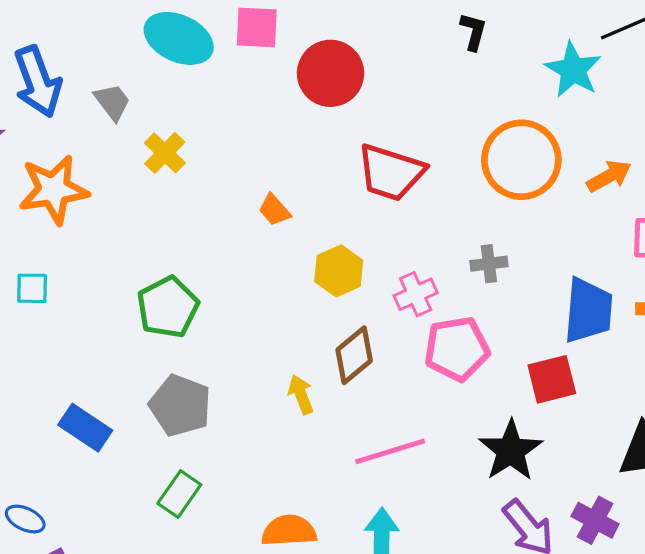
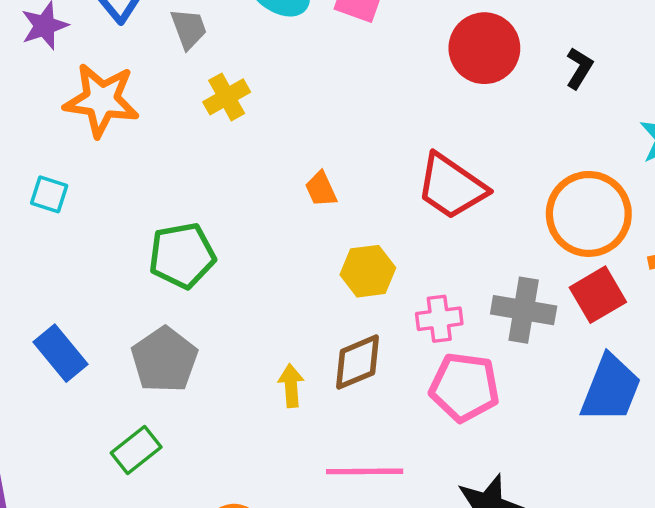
red circle: (331, 73) -> (484, 48), moved
gray cross: (489, 264) -> (524, 310), size x1.6
red square: (552, 379) -> (598, 295), moved, turned -33

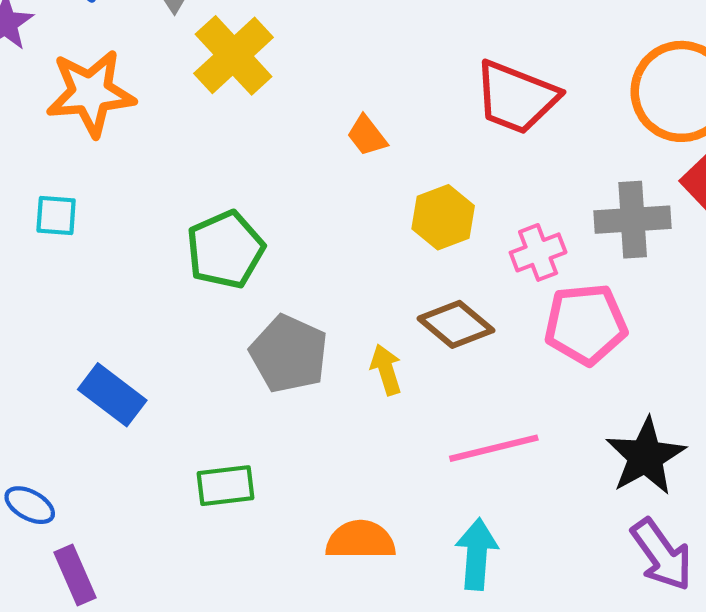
yellow cross: (227, 97) -> (234, 55), size x1.5
gray pentagon: (164, 360) -> (289, 354), moved
brown diamond: (358, 362) -> (456, 324), turned 76
green rectangle: (136, 450) -> (225, 486), turned 45

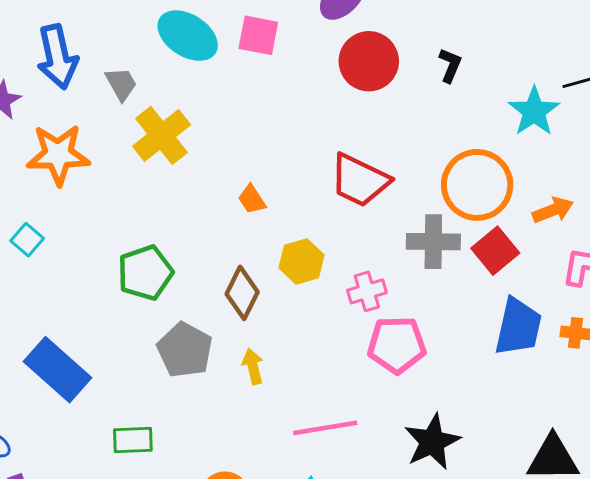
cyan square: (56, 216) -> (27, 240), turned 32
gray cross: (633, 220) -> (433, 242), moved
brown diamond: (456, 324) -> (242, 293), moved, turned 72
blue rectangle: (112, 395) -> (57, 370), size x1.4

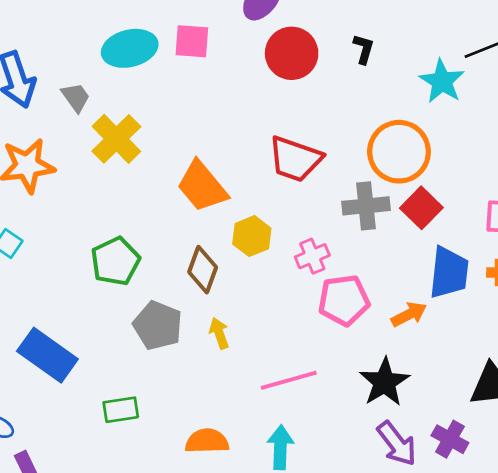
cyan ellipse: (188, 36) -> (130, 48), turned -40
orange trapezoid: (252, 199) -> (202, 186), size x2.0
orange arrow: (553, 210) -> (409, 314), moved

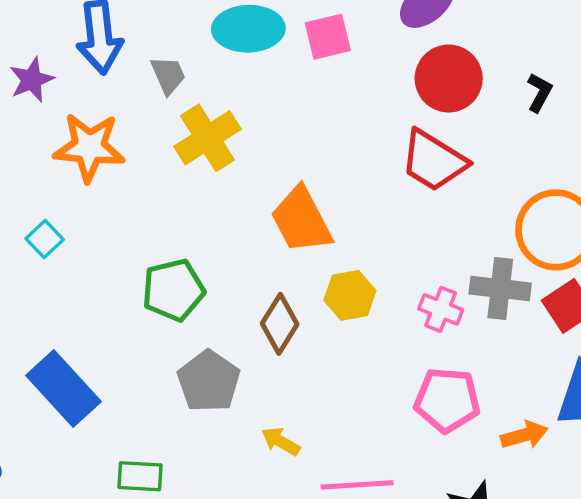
pink square: (192, 41) -> (328, 37), turned -30
red trapezoid: (295, 159) -> (434, 161), moved
pink cross: (312, 256) -> (441, 309), moved, turned 32
yellow arrow: (219, 333) -> (281, 441), moved, turned -52

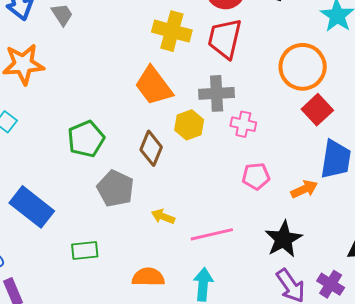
yellow cross: (207, 138) -> (172, 31), moved, turned -33
red trapezoid: (434, 161) -> (225, 38), turned 81
gray cross: (500, 288) -> (217, 93), moved
pink pentagon: (447, 400) -> (256, 176), size x0.7

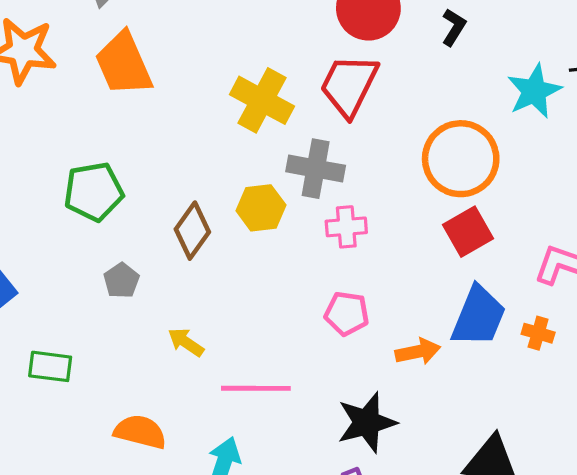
yellow cross: (172, 31) -> (262, 100), moved
orange trapezoid: (154, 86) -> (124, 64), moved
pink cross: (243, 124) -> (346, 227), turned -30
gray pentagon: (115, 189) -> (121, 281), size x0.6

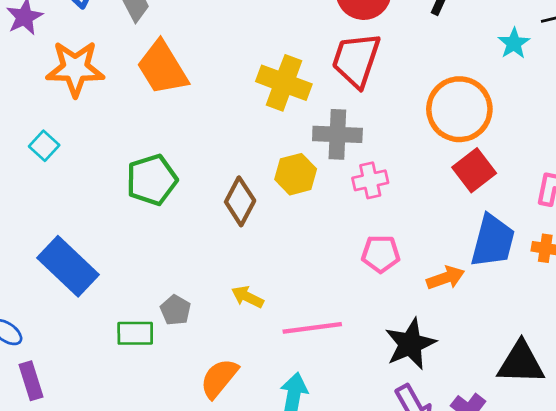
cyan star: (534, 91) -> (514, 43), size x0.7
gray pentagon: (121, 281) -> (175, 310), moved
orange semicircle: (140, 432) -> (219, 378), turned -57

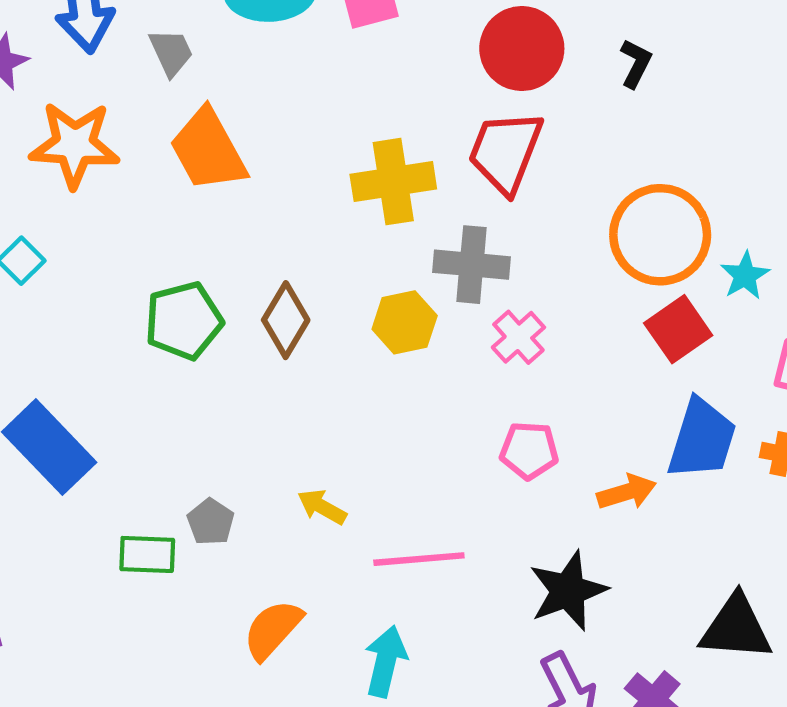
cyan star: (514, 43) -> (745, 276), moved
yellow cross: (284, 83) -> (393, 182), turned -32
pink cross: (370, 180) -> (518, 337), turned -32
brown diamond: (240, 201) -> (286, 320), moved

